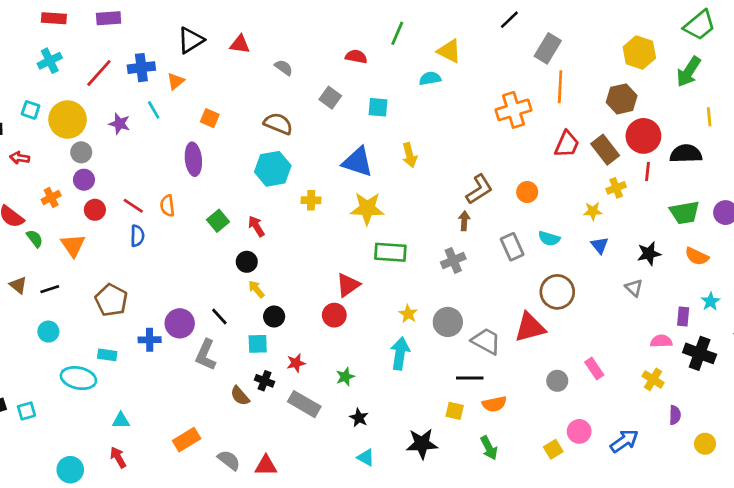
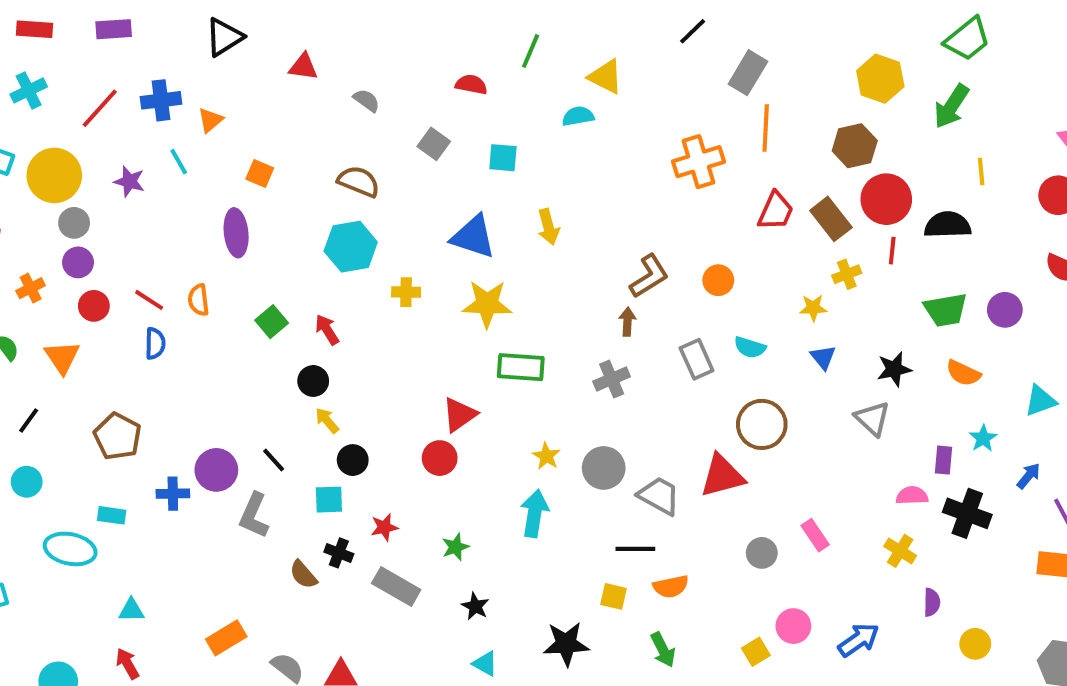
black triangle: (191, 40) -> (224, 37), moved
gray triangle: (634, 288) -> (872, 419), size x1.4
black line: (50, 289) -> (29, 421), turned -36

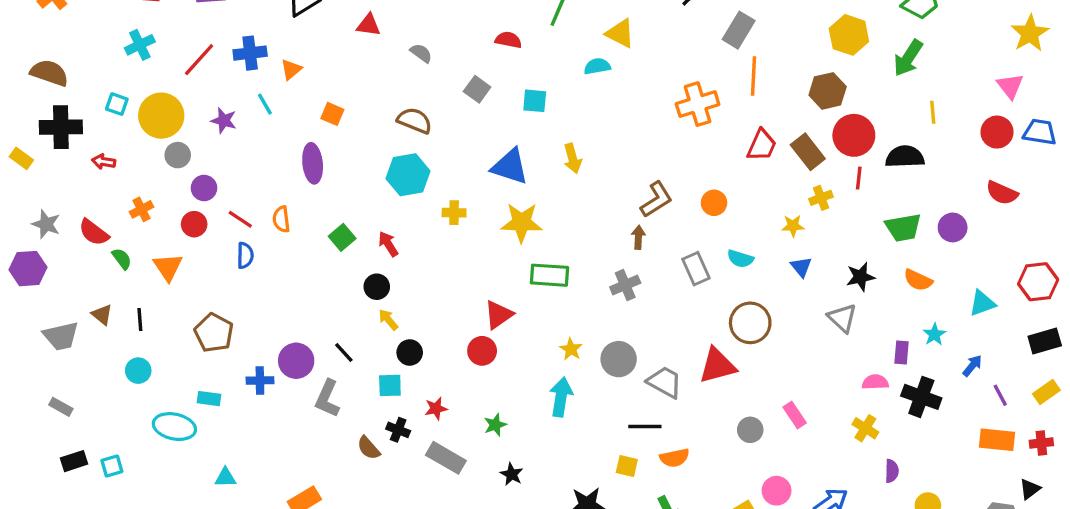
purple circle: (78, 262) -> (204, 188), moved
black line: (29, 421) -> (140, 320), turned -40

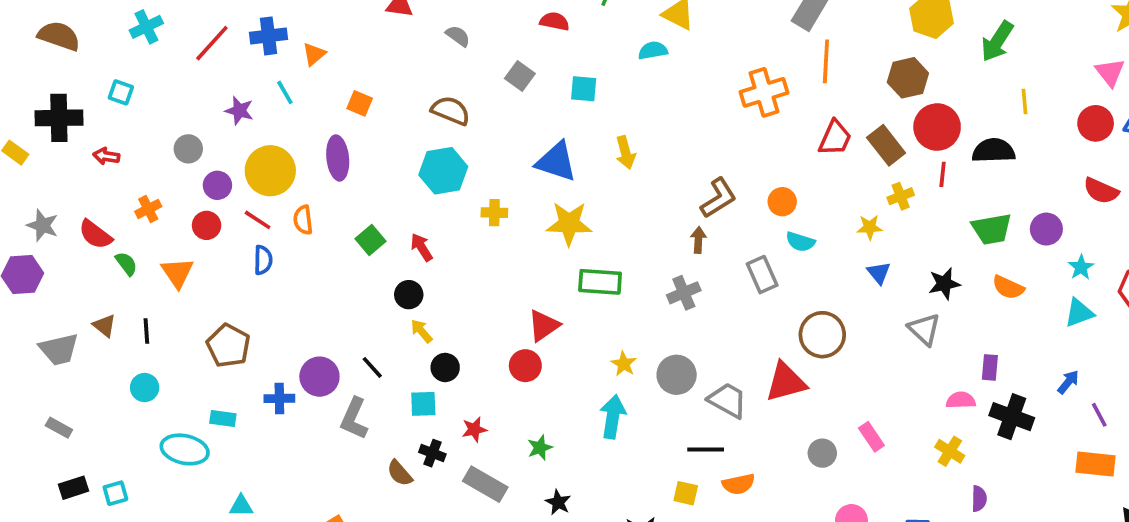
brown semicircle: (49, 73) -> (59, 36), moved
yellow circle: (161, 116) -> (270, 171), moved
cyan semicircle: (740, 259) -> (800, 242), moved
cyan star: (934, 334) -> (1081, 267), moved

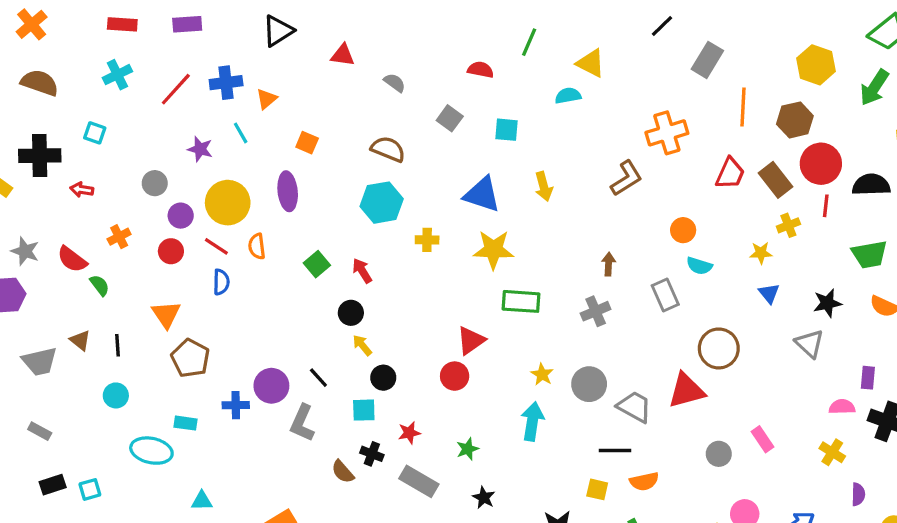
orange line: (826, 61) -> (743, 107), moved
brown L-shape: (718, 198) -> (626, 178), moved
orange triangle: (177, 273) -> (166, 314), moved

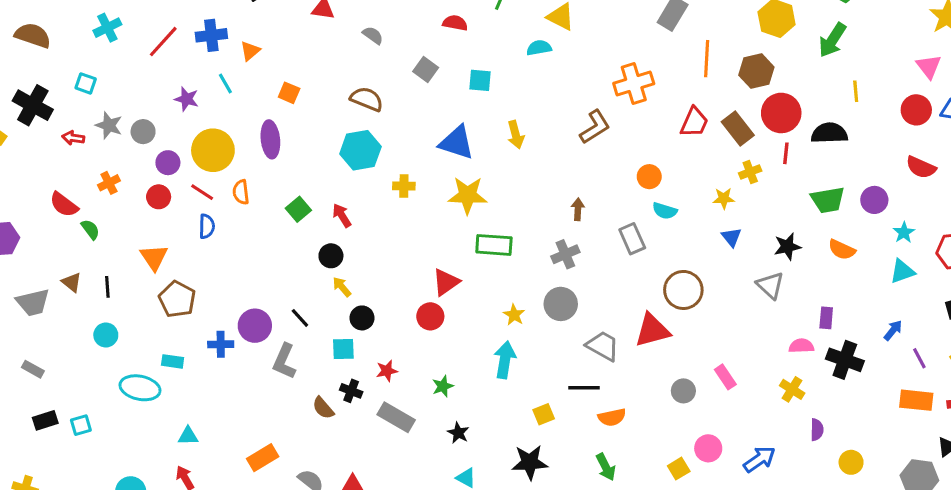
black cross: (40, 156) -> (33, 105), turned 30
gray star: (25, 251) -> (109, 125), moved
gray circle: (589, 384) -> (561, 304), moved
yellow square: (597, 489) -> (544, 414), moved, turned -35

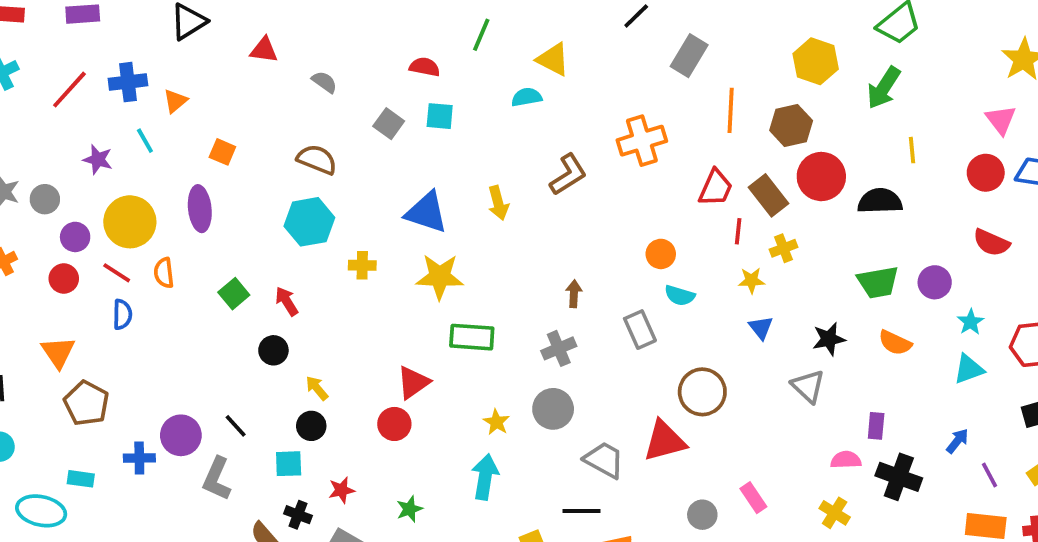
cyan square: (480, 80) -> (440, 116), moved
brown L-shape: (595, 127) -> (568, 175), moved
red line: (786, 153) -> (738, 231), moved
yellow arrow: (342, 287) -> (317, 388), moved

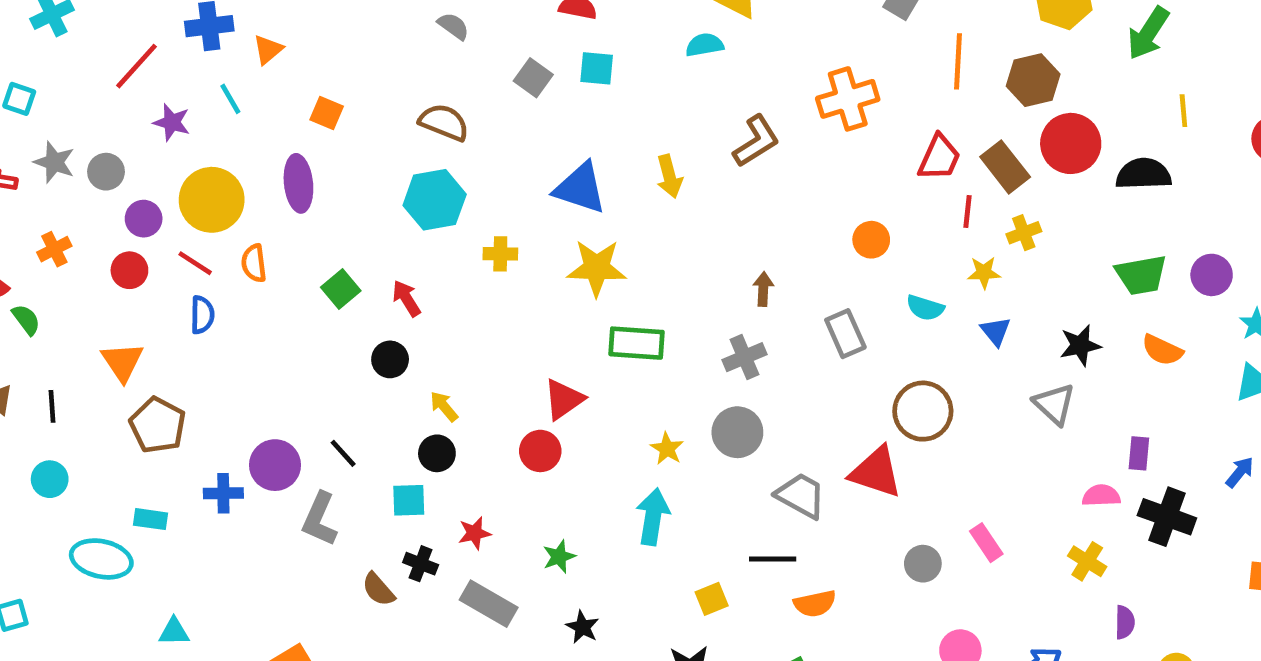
red line: (69, 90) -> (137, 66), moved
cyan semicircle: (680, 296) -> (925, 308), moved
red triangle: (665, 441) -> (876, 472), turned 33

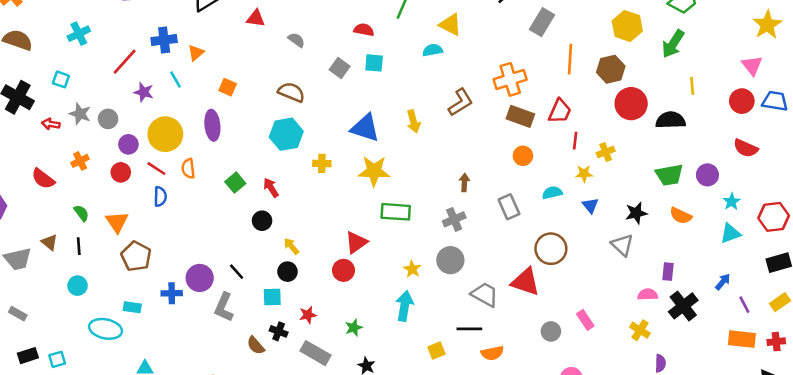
brown rectangle: (1005, 167) -> (520, 116), moved, turned -32
cyan semicircle: (925, 308) -> (552, 193), turned 150
green semicircle: (26, 320) -> (81, 213), moved
black cross: (1167, 517) -> (683, 306), turned 32

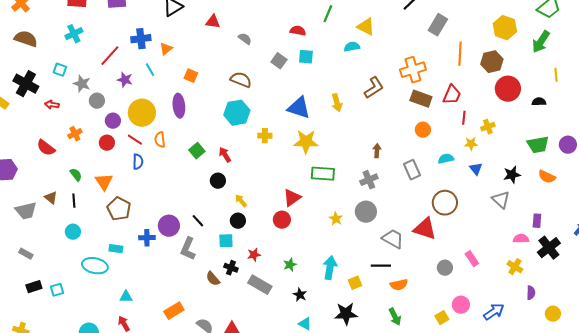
gray star: (80, 114) -> (82, 84), moved
black semicircle: (671, 120) -> (539, 102), size x0.6
cyan arrow: (405, 306) -> (330, 268), moved

